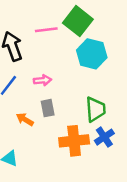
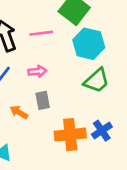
pink line: (46, 30) -> (41, 33), moved
green trapezoid: (96, 109) -> (97, 81), moved, turned 52

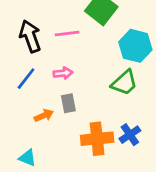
cyan hexagon: (89, 44) -> (135, 46), moved
orange arrow: (19, 112) -> (44, 115), turned 126

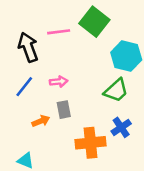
pink line: (67, 34) -> (59, 32), moved
blue cross: (130, 135) -> (121, 127), moved

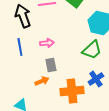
blue line: (24, 87) -> (20, 47), turned -48
orange arrow: (41, 121) -> (42, 81), moved

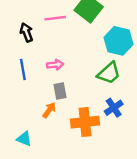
black arrow: (23, 16) -> (27, 32), size x0.7
orange arrow: (42, 81) -> (49, 110), turned -32

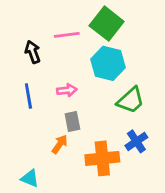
cyan hexagon: (118, 41) -> (108, 63), moved

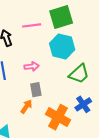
green square: (107, 24) -> (61, 17), turned 35
orange cross: (102, 158) -> (58, 117), turned 35

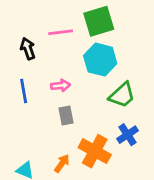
orange arrow: (26, 107) -> (62, 163), moved

